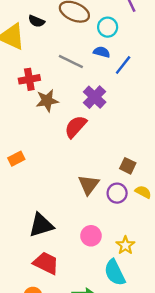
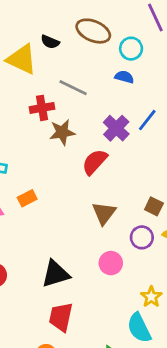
gray line: (71, 61) -> (73, 88), moved
blue line: (123, 65) -> (147, 120), moved
brown triangle: (89, 185) -> (104, 213), moved
pink circle: (91, 236) -> (111, 263), moved
red trapezoid: (46, 263) -> (61, 317), turned -104

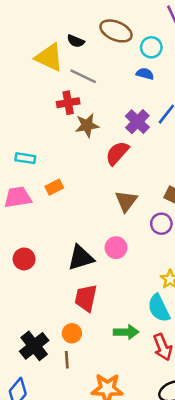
gray line: (73, 88) -> (83, 76), moved
pink circle: (111, 263) -> (116, 248), moved

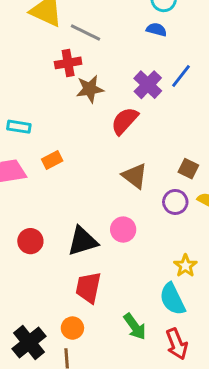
brown triangle: (126, 201) -> (135, 176), turned -30
red circle: (24, 259) -> (30, 241), moved
green arrow: (126, 332) -> (135, 327), turned 55

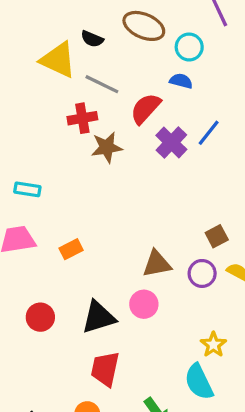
red semicircle: (125, 121) -> (145, 108), moved
orange rectangle: (52, 160) -> (71, 249), moved
brown square: (188, 169) -> (217, 236), turned 36
brown triangle: (135, 176) -> (157, 264), moved, turned -48

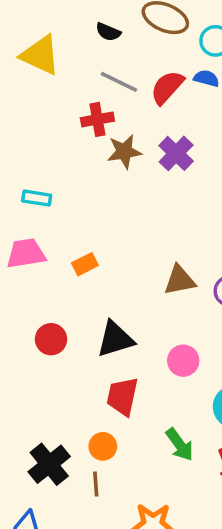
yellow triangle: (58, 60) -> (40, 55), moved
red semicircle: (145, 108) -> (167, 87), moved
purple cross: (171, 142) -> (176, 153), moved
pink circle: (144, 304) -> (183, 361), moved

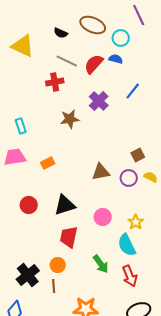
brown star: (124, 152) -> (70, 119), moved
cyan rectangle: (37, 198) -> (21, 126), turned 63

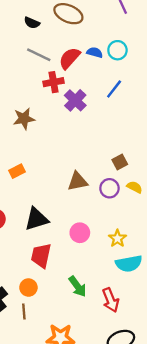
cyan circle: (121, 38) -> (117, 50), moved
red cross: (55, 82) -> (54, 82), moved
brown star: (70, 119) -> (24, 119), moved
cyan semicircle: (127, 245) -> (129, 264), moved, turned -75

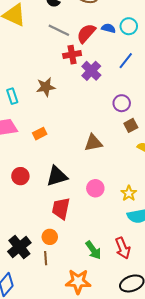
purple circle: (109, 188) -> (122, 103), moved
green arrow: (78, 286) -> (93, 250), moved

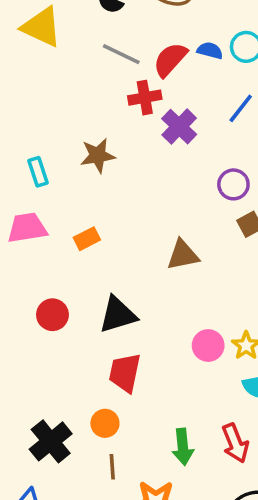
pink circle: (95, 188) -> (208, 346), moved
green arrow: (93, 250) -> (183, 447), turned 30
brown line: (46, 258) -> (112, 467), moved

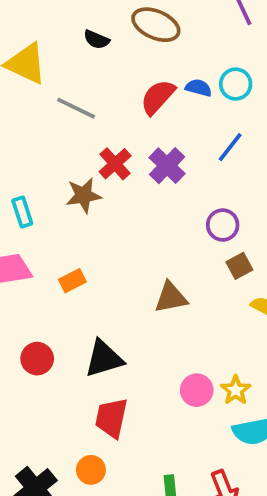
gray line: (121, 54) -> (76, 108), moved
red cross: (145, 98) -> (115, 164), moved, turned -32

